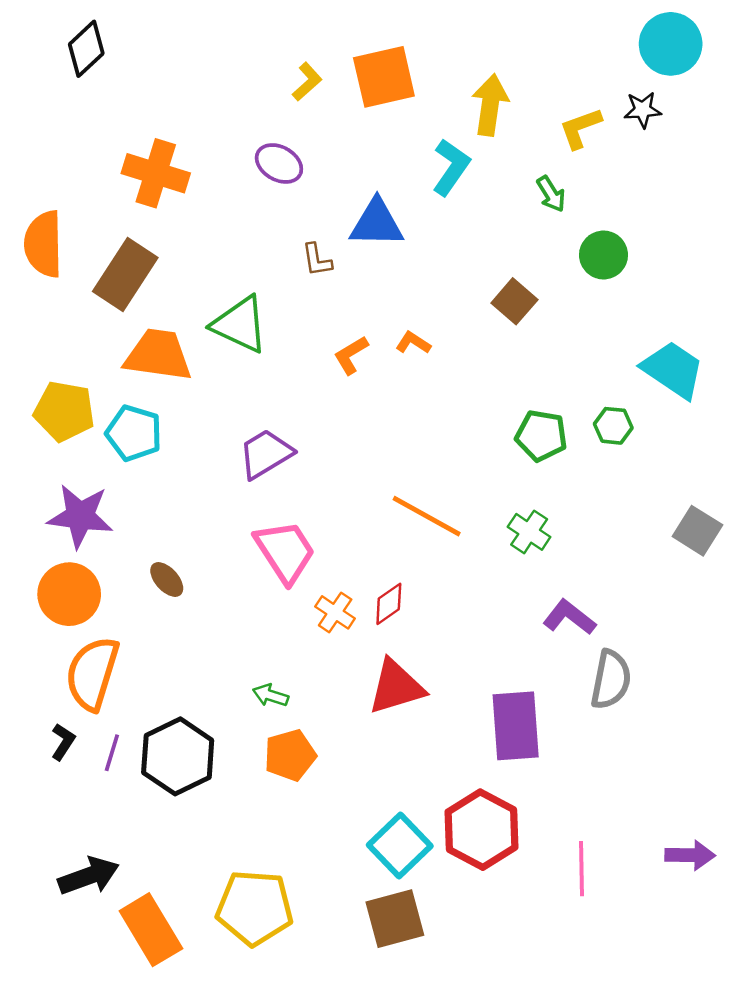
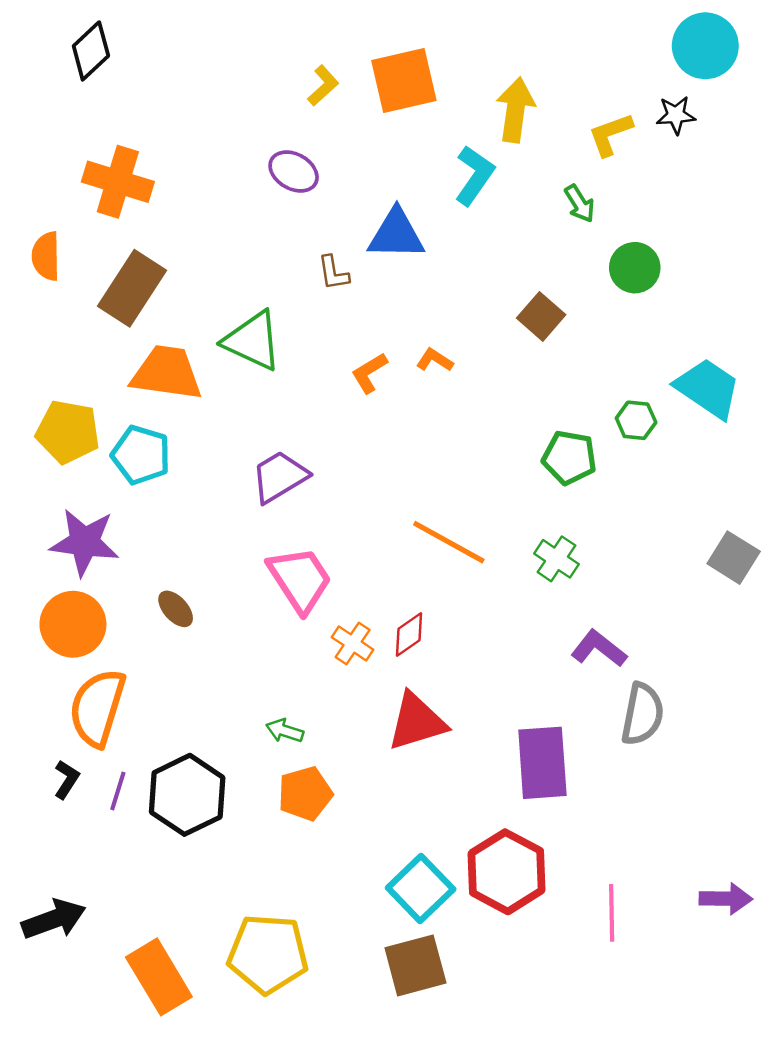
orange cross: (156, 173) -> (118, 182), moved
orange semicircle: (44, 244) -> (46, 256), size x0.7
green hexagon: (613, 426) -> (636, 420), moved
black arrow: (89, 876) -> (54, 919), moved

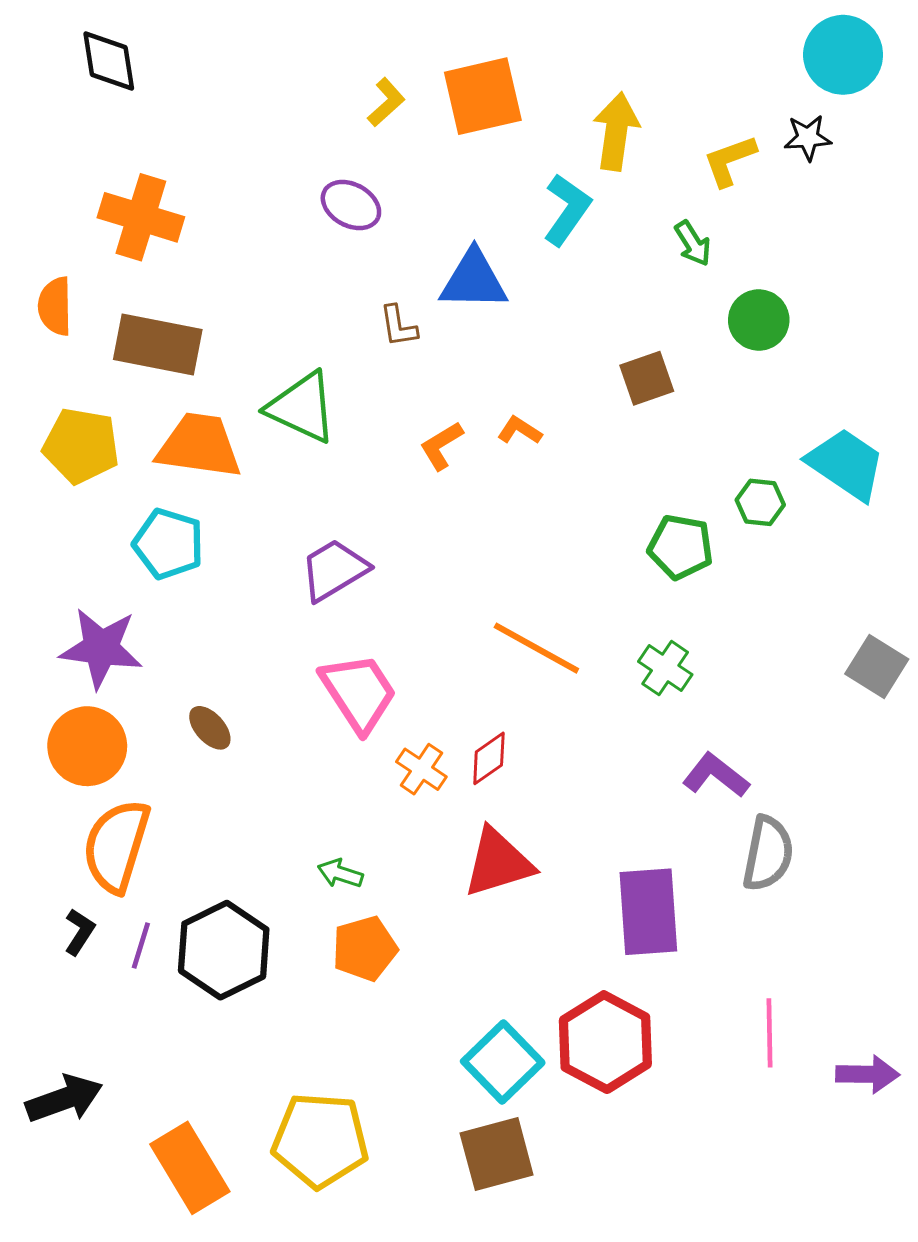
black diamond: (91, 51) -> (109, 61), turned -56
brown rectangle: (132, 288) -> (158, 345), turned 68
brown square: (541, 316) -> (647, 378), turned 30
yellow pentagon: (68, 432) -> (81, 446), moved
pink line: (612, 913) -> (769, 1033), moved

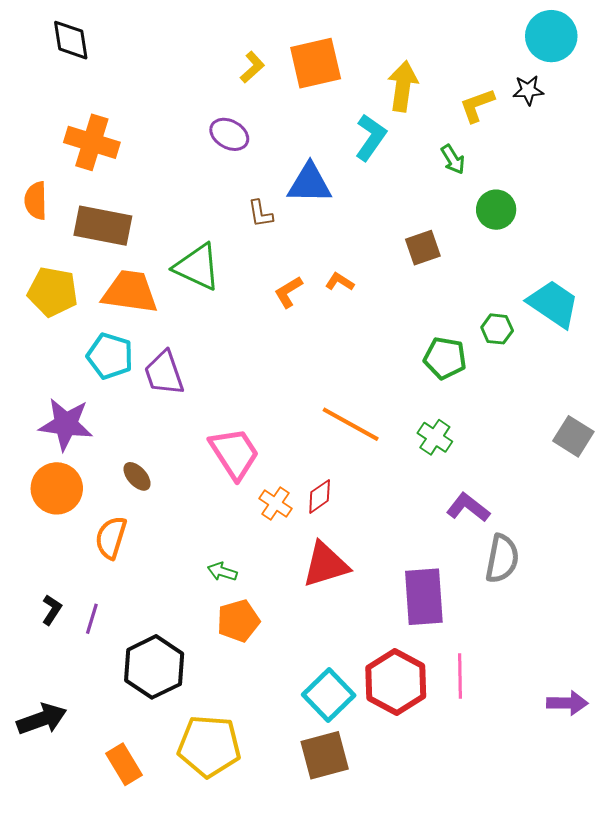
purple trapezoid: (334, 570) -> (164, 373), moved, turned -78
orange semicircle: (116, 846) -> (111, 538), moved, size x0.7
black hexagon: (224, 950) -> (154, 667), moved
pink line: (769, 1033) -> (460, 676), moved
orange rectangle: (190, 1168) -> (124, 764), size x0.7

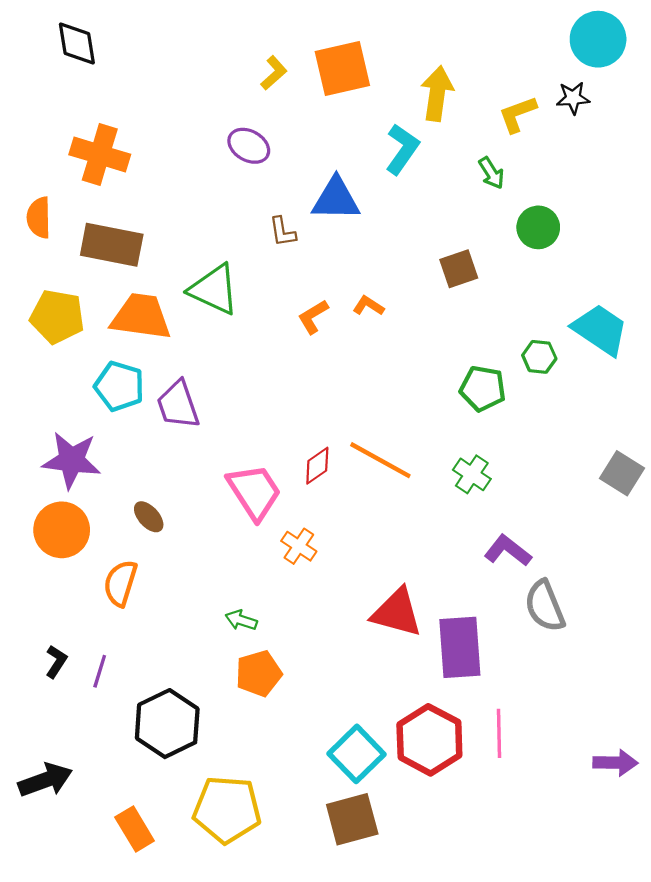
red diamond: (320, 496) -> (317, 466), moved
gray semicircle: (502, 559) -> (545, 606), turned 147
red triangle: (326, 565) -> (397, 613), moved, turned 32

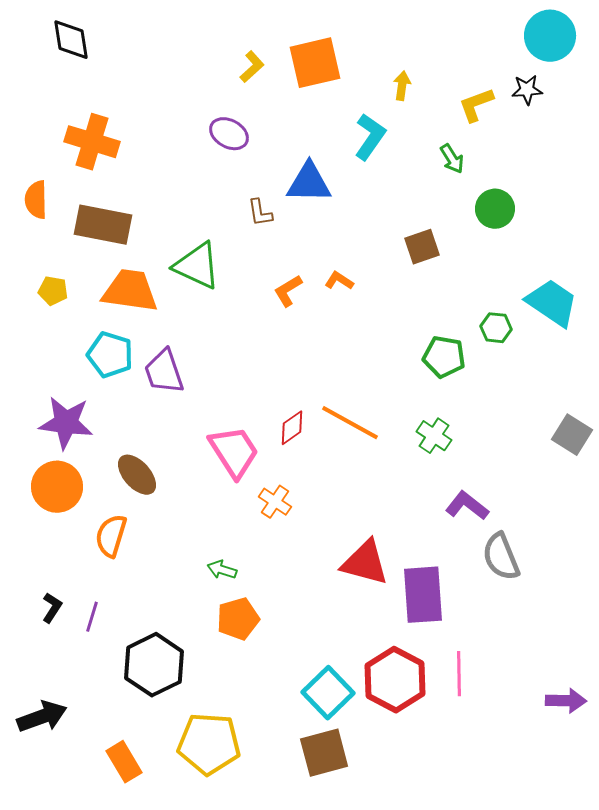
yellow arrow: (437, 94) -> (402, 86), size x0.6
yellow pentagon: (57, 317) -> (53, 291), size x0.6
brown ellipse: (149, 517) -> (137, 475), size x1.4

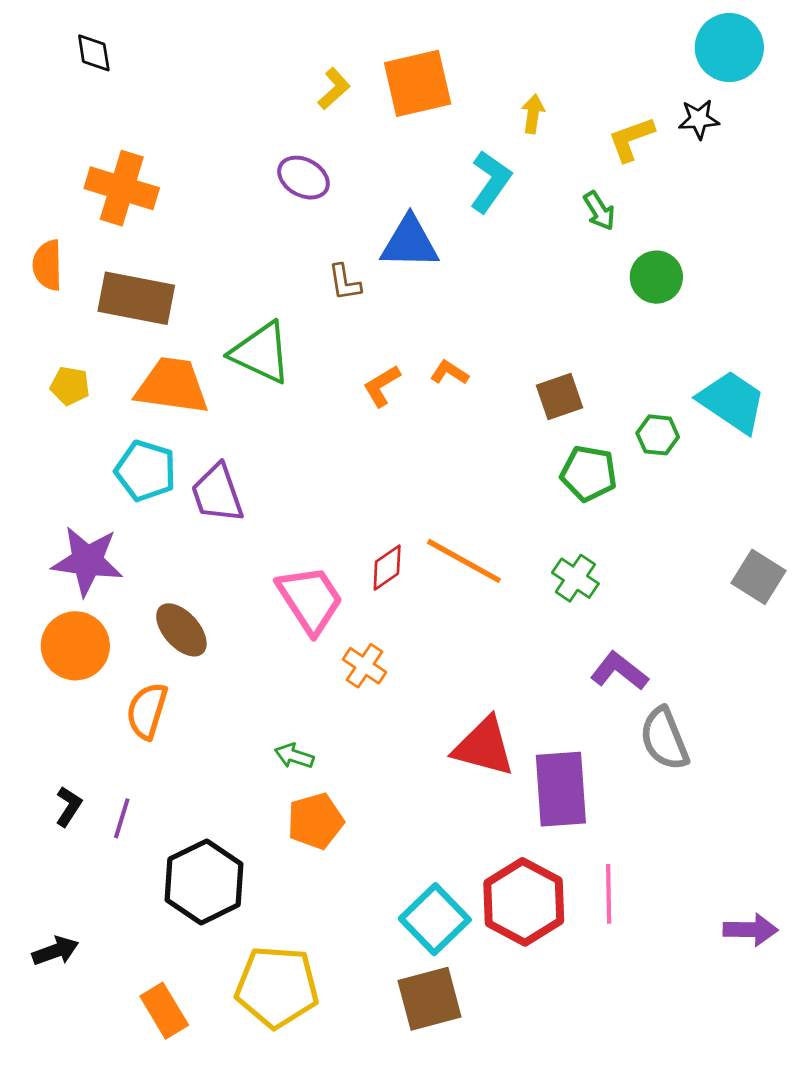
black diamond: (71, 40) -> (94, 53), size x0.7
brown square: (422, 247) -> (560, 396), moved
black arrow: (42, 717) -> (55, 951), size x0.7

